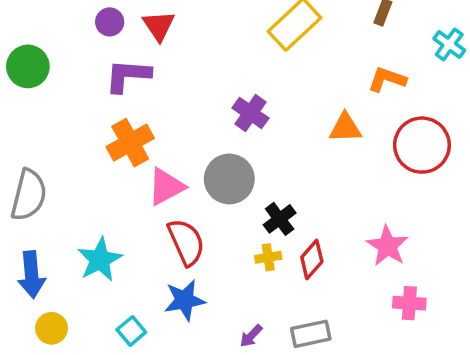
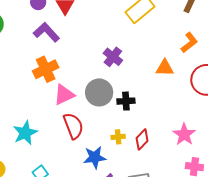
purple L-shape: (128, 76) -> (46, 32), turned 40
orange L-shape: (387, 79) -> (189, 43), turned 120
black cross: (280, 219) -> (126, 101), moved, turned 30
blue star: (185, 300) -> (95, 157), moved

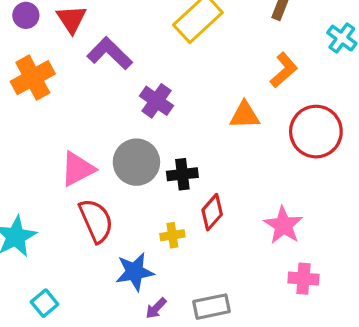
purple L-shape: (46, 32) -> (110, 53), moved
orange cross: (46, 69) -> (33, 78), moved
red diamond: (142, 139) -> (212, 212), moved

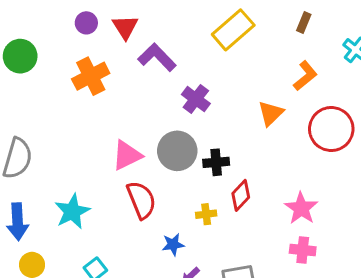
orange triangle: (245, 115) -> (271, 113), turned -44
blue star: (135, 272) -> (173, 244), size x0.7
pink cross: (303, 279) -> (303, 250), moved

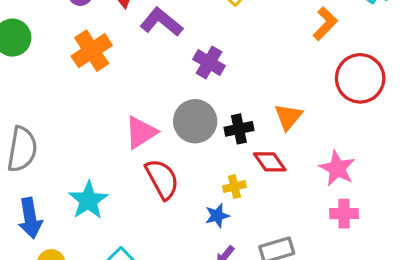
orange triangle: (271, 113) -> (288, 117), moved
red diamond: (241, 195) -> (270, 162), turned -72
blue star: (173, 244) -> (217, 216), moved

